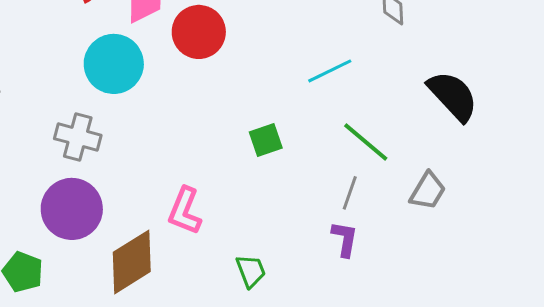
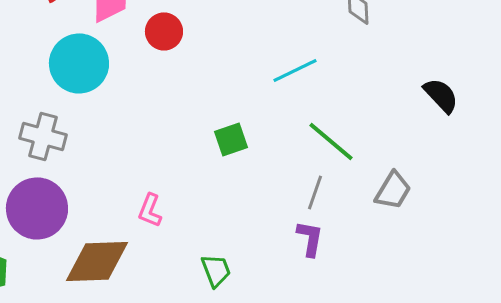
red circle: (199, 32) -> (164, 31), size x0.7
black semicircle: (453, 96) -> (441, 95), moved, size x0.7
pink L-shape: (185, 211) -> (150, 210), size x0.7
brown diamond: (132, 262) -> (97, 261), turned 30

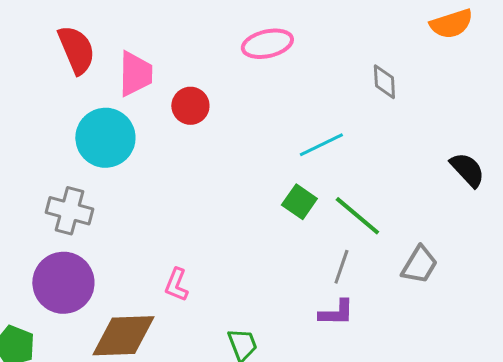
green square: (231, 139) -> (299, 202), moved, turned -36
purple L-shape: (310, 238) -> (336, 313), turned 81

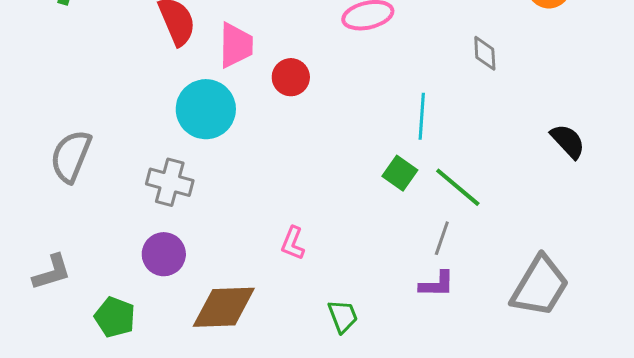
cyan line: (321, 145) -> (422, 116), turned -60
gray trapezoid: (419, 265) -> (540, 286), moved, size x1.6
purple circle: (63, 283) -> (164, 254), size x0.7
pink L-shape: (176, 285) -> (293, 243), moved

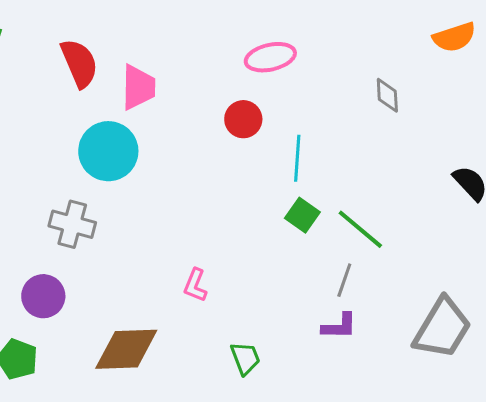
red circle: (291, 77) -> (243, 119), moved
cyan line: (422, 116) -> (297, 158), moved
purple circle: (164, 254) -> (43, 296), moved

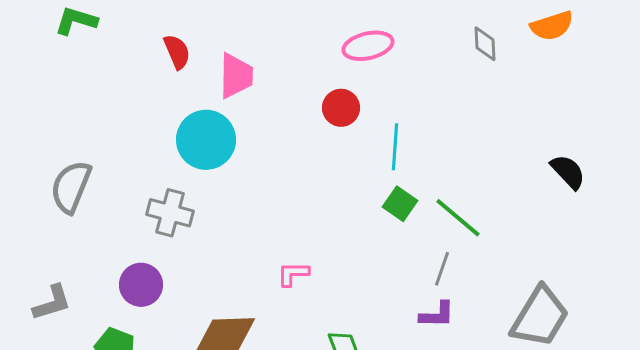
red semicircle: (79, 63) -> (177, 52), size x0.7
gray diamond: (387, 95) -> (485, 44), moved
pink L-shape: (195, 285) -> (293, 274), turned 68

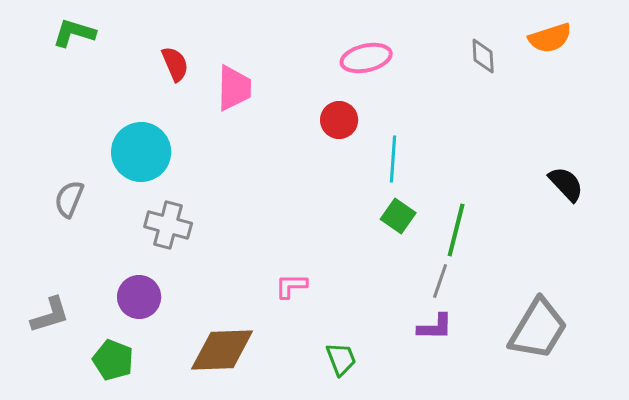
cyan circle: (206, 140) -> (141, 152), moved
gray semicircle: (71, 187) -> (69, 199), size x0.7
green line: (458, 218) -> (456, 230), turned 64

